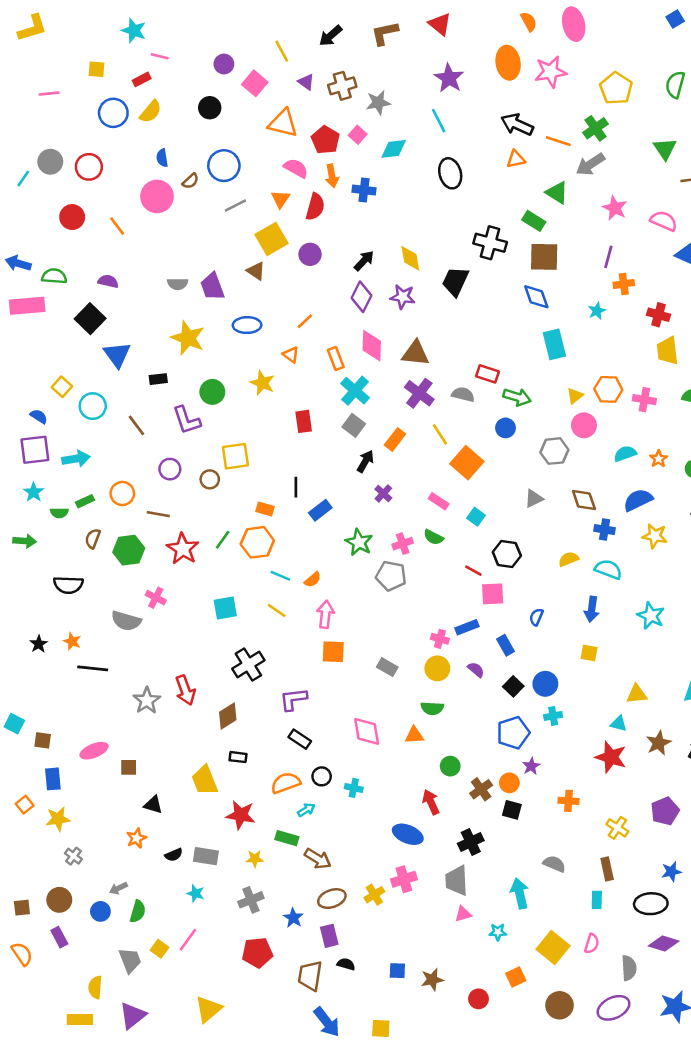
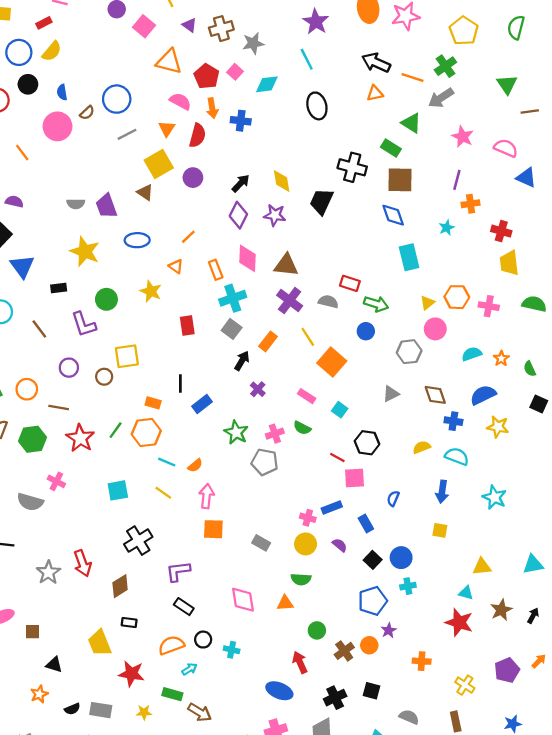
black circle: (210, 108) -> (28, 84), moved
cyan cross: (355, 391) -> (233, 298), turned 30
black square: (512, 810) -> (372, 691), moved

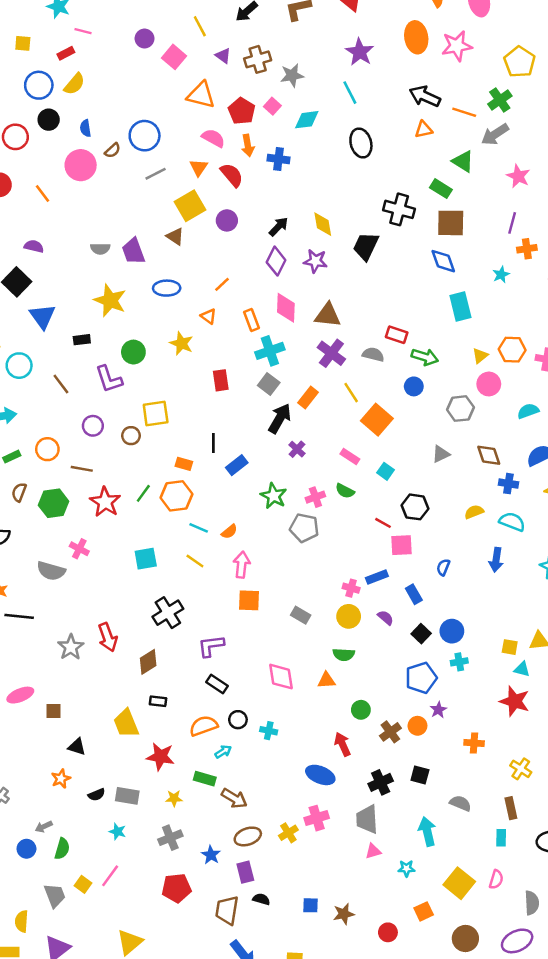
red semicircle: (197, 135) -> (232, 175), turned -55
black arrow: (242, 361) -> (280, 418), size x1.4
yellow square: (440, 530) -> (510, 647), moved

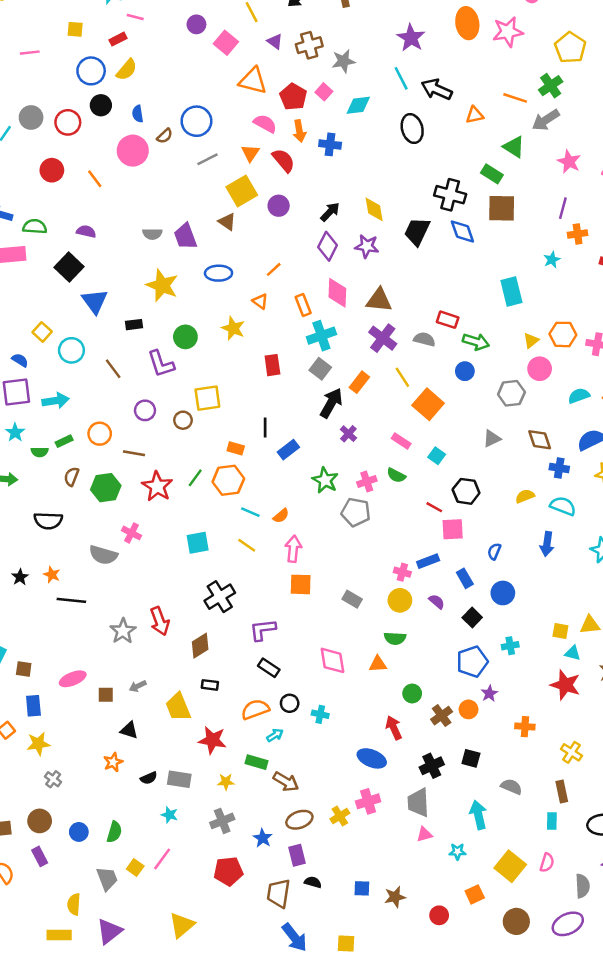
black arrow: (425, 96) -> (437, 89), moved
blue diamond: (443, 261) -> (462, 231), moved
blue circle: (452, 631) -> (503, 593), moved
gray arrow: (44, 827) -> (138, 686), moved

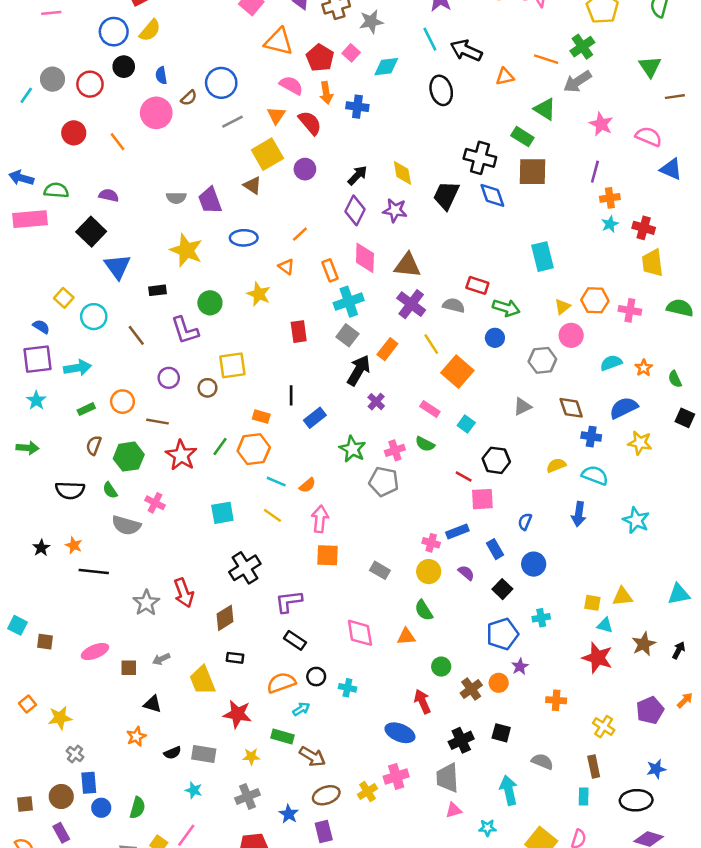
cyan star: (552, 260) -> (610, 224), moved
green semicircle: (40, 452) -> (110, 490), moved, turned 56
green semicircle: (395, 638) -> (424, 610), turned 55
blue rectangle: (33, 706) -> (89, 783), moved

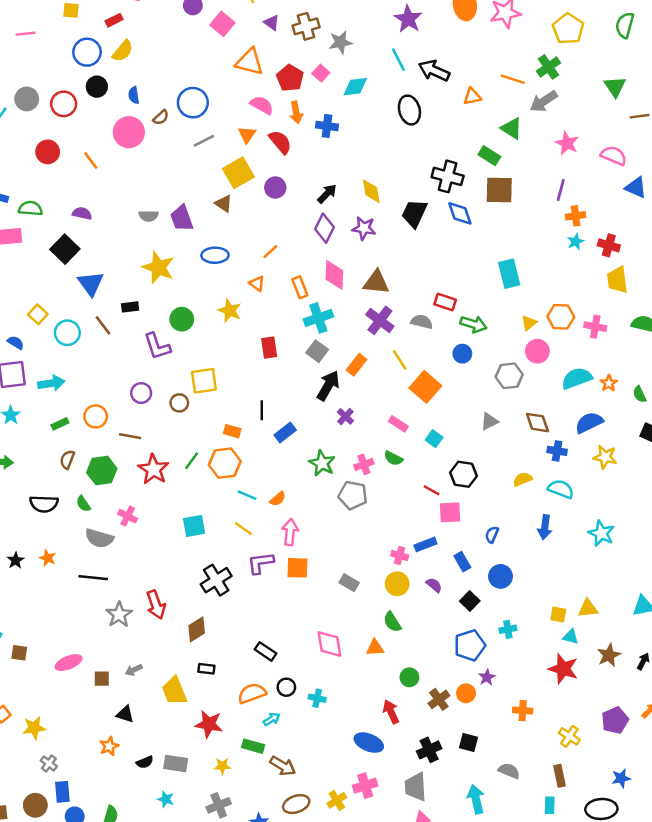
brown line: (136, 335) -> (103, 325), moved
cyan semicircle: (611, 363) -> (577, 378), size x1.4
black line: (94, 572) -> (93, 578), moved
purple L-shape: (289, 602) -> (261, 563), moved

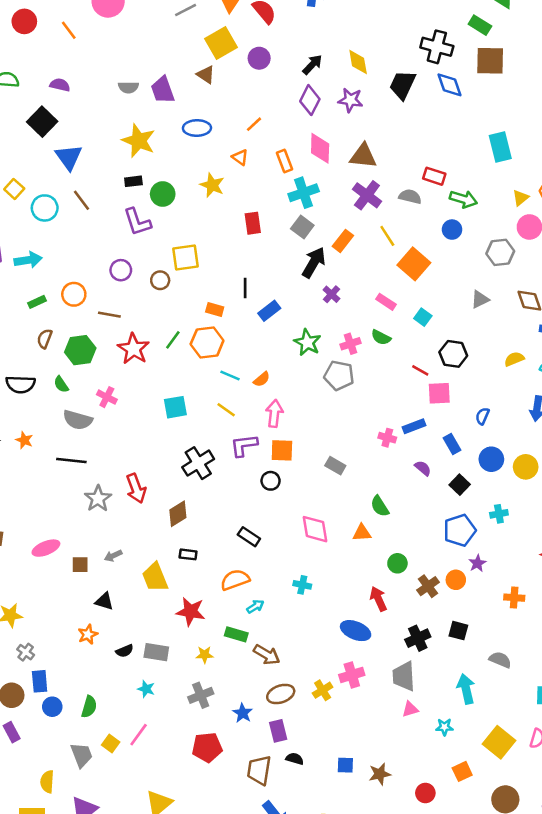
black rectangle: (130, 307) -> (133, 181), moved
yellow circle: (397, 584) -> (526, 467), moved
black circle: (286, 687) -> (271, 481), moved

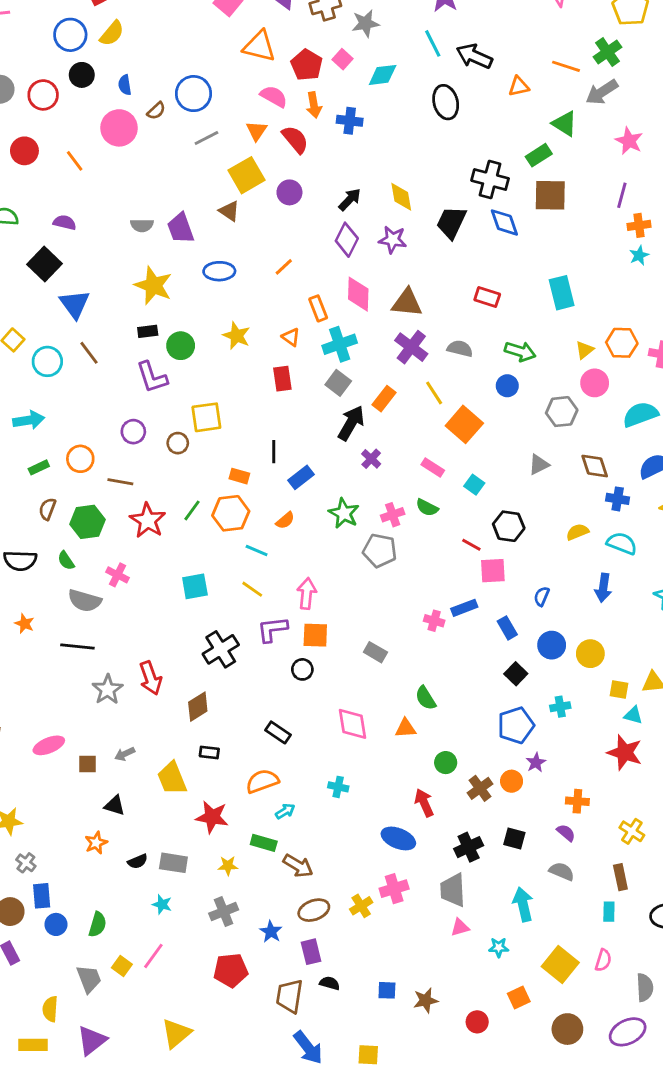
green rectangle: (480, 25) -> (539, 155), turned -65
orange triangle: (240, 157) -> (291, 337), moved
red rectangle: (434, 176) -> (487, 297), moved
orange semicircle: (262, 379) -> (285, 520), moved
purple semicircle: (423, 468) -> (566, 833), moved

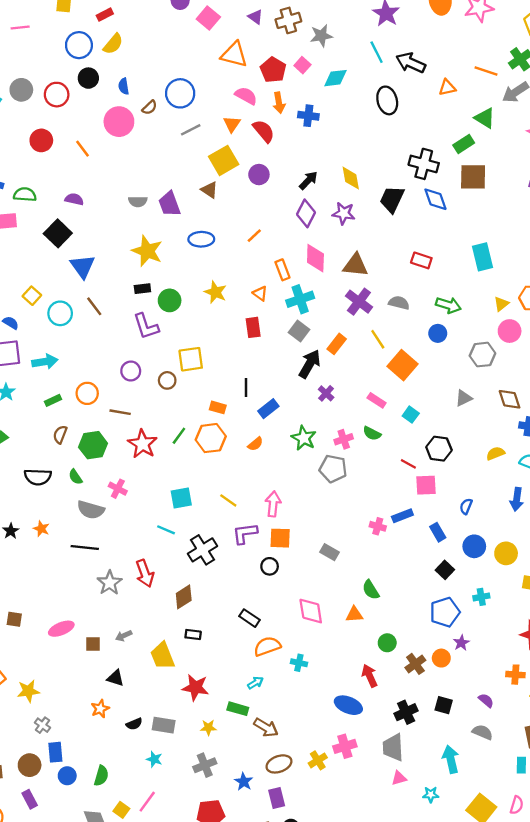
cyan line: (257, 551) -> (166, 530), moved
orange semicircle: (262, 781) -> (267, 646), moved
orange cross: (577, 801) -> (515, 675), moved

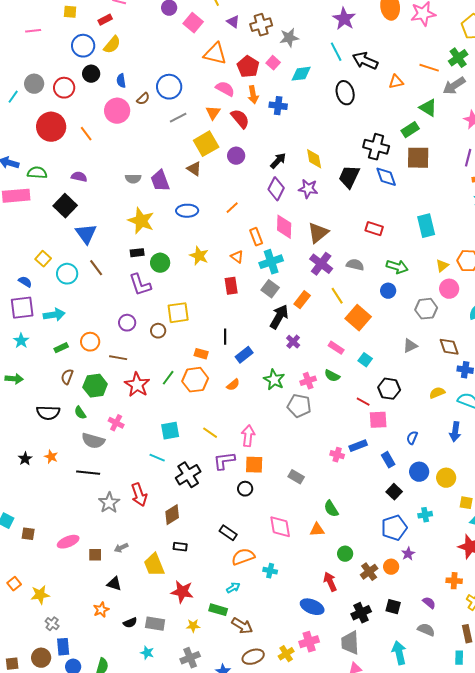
red circle: (41, 140) -> (51, 127), size x1.5
brown triangle: (355, 265) -> (318, 233), turned -45

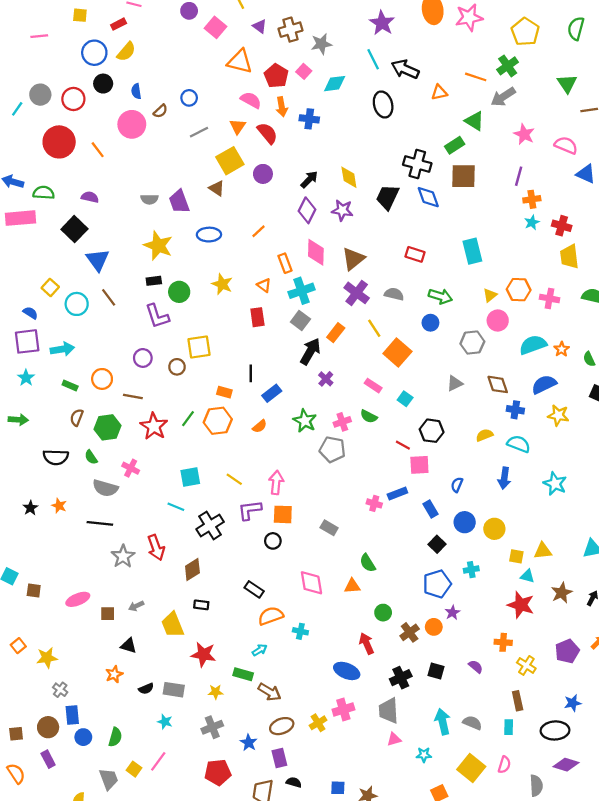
blue circle: (169, 87) -> (189, 98), size x0.6
green rectangle: (61, 348) -> (70, 386), turned 48
gray semicircle: (426, 630) -> (472, 723), moved

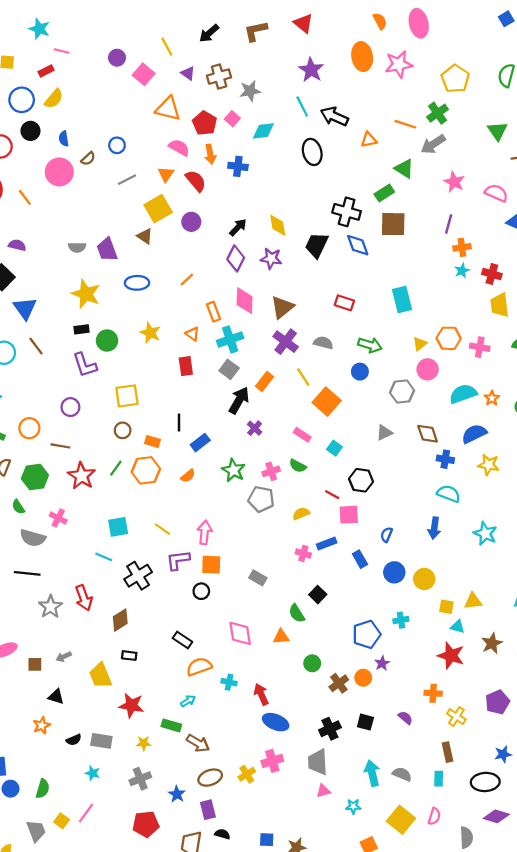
brown circle: (177, 367) -> (123, 430), moved
yellow semicircle: (484, 435) -> (301, 514), moved
black square: (437, 544) -> (318, 595), moved
red arrow: (367, 643) -> (261, 694), moved

